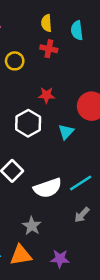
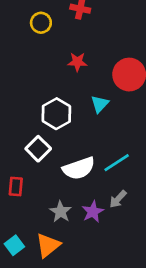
white hexagon: (28, 123) -> (56, 114), moved
orange triangle: (21, 255) -> (48, 245), turned -30
purple star: (60, 259) -> (93, 212), moved, turned -30

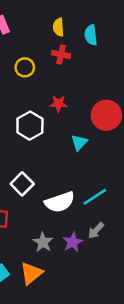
white hexagon: (56, 114) -> (30, 126), moved

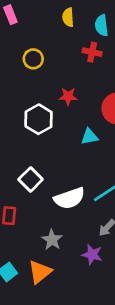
red cross: (61, 54) -> (92, 52), moved
cyan triangle: (79, 142) -> (89, 137), turned 36
purple star: (73, 242) -> (92, 255), moved, turned -30

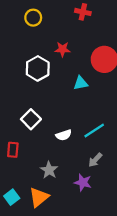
white semicircle: (69, 198) -> (64, 135), size x0.6

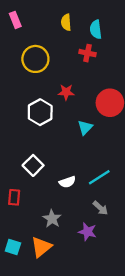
yellow circle: (33, 18) -> (35, 59), size x1.5
cyan triangle: (81, 83) -> (85, 128), turned -35
gray arrow: (95, 160) -> (100, 208), turned -91
cyan square: (12, 197) -> (13, 247), turned -35

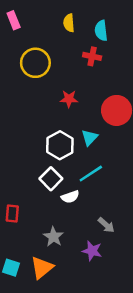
white hexagon: (40, 112) -> (60, 145), moved
white square: (33, 165) -> (51, 179), moved
cyan line: (99, 177) -> (91, 174), moved

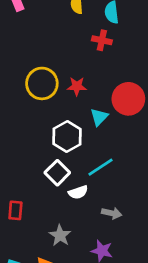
yellow circle: (35, 63) -> (42, 83), moved
cyan triangle: (90, 138) -> (99, 117), moved
gray arrow: (106, 225) -> (112, 213), moved, turned -30

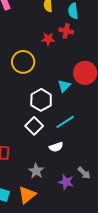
red star: (77, 86) -> (48, 39), moved
white semicircle: (78, 192) -> (56, 147), moved
gray arrow: (112, 213) -> (84, 173), moved, turned 32

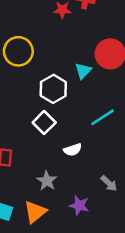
yellow circle: (23, 62) -> (18, 51), moved
cyan line: (65, 122) -> (102, 117), moved
purple star: (66, 182) -> (79, 205), moved

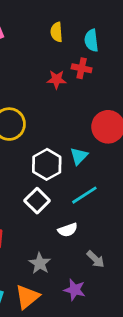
cyan triangle: (83, 71) -> (79, 156), moved
cyan line: (102, 117) -> (84, 195), moved
gray arrow: (109, 183) -> (96, 259), moved

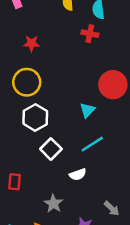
red star: (57, 79) -> (32, 43), moved
white hexagon: (47, 164) -> (35, 117), moved
gray arrow: (96, 259) -> (112, 208), moved

